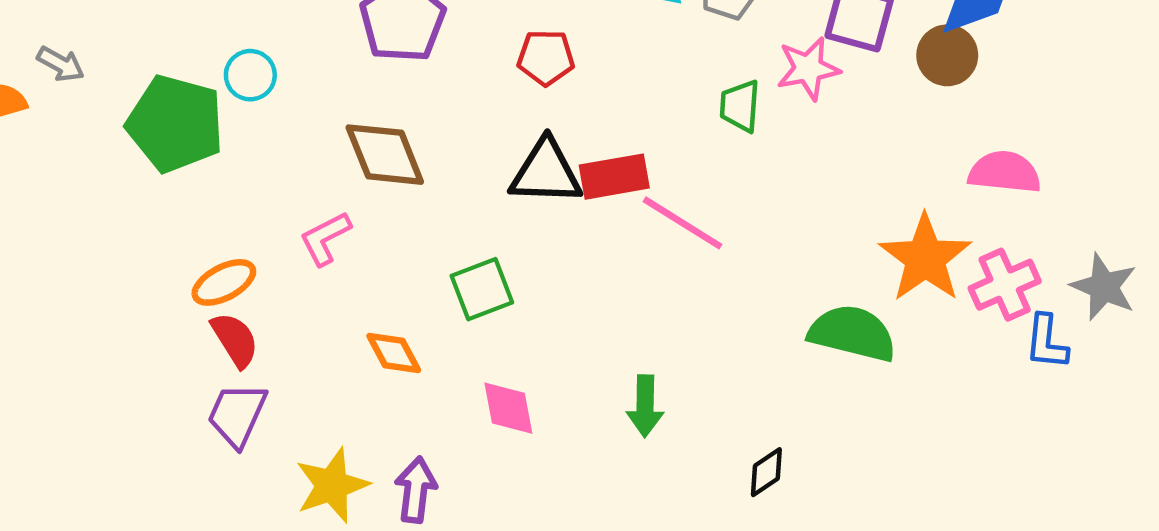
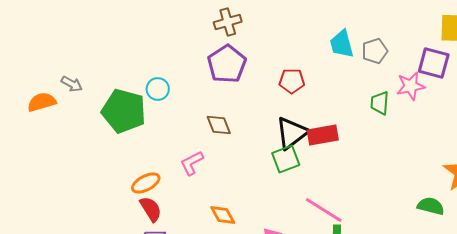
brown diamond: (385, 155) -> (219, 125), size x0.7
black triangle: (546, 172) -> (292, 133), turned -39
pink line: (683, 223) -> (324, 210), moved
green square: (482, 289) -> (286, 159), moved
green semicircle: (852, 333) -> (431, 206), size x0.7

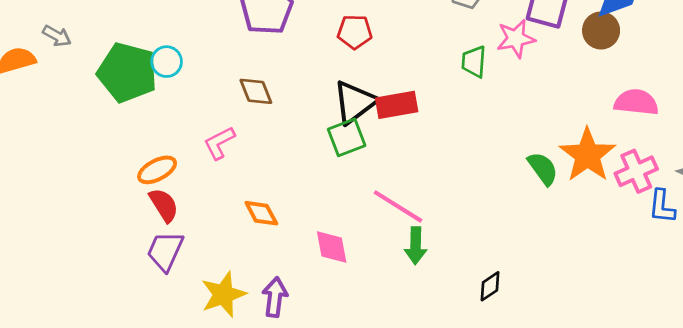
cyan circle: (158, 89) -> (167, 62), moved
green semicircle: (431, 206) -> (543, 169), moved, turned 40

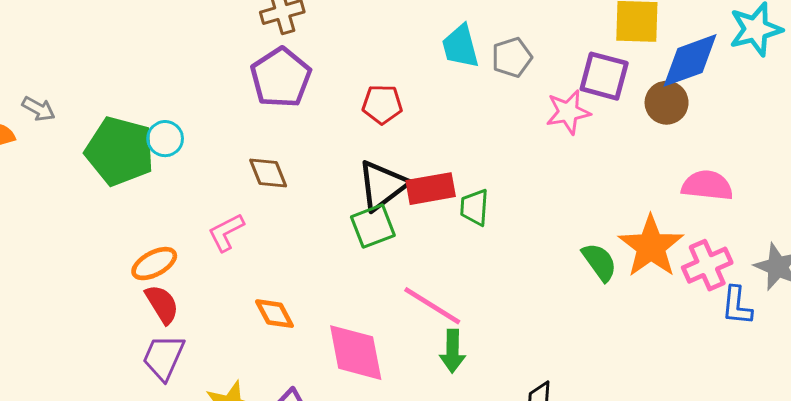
green trapezoid: (474, 62) -> (474, 207), moved
pink diamond: (332, 247) -> (356, 353), size x1.5

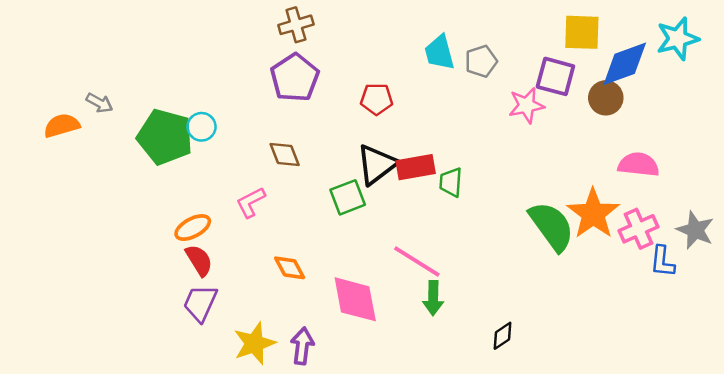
green square: (373, 226) -> (348, 197), moved
green semicircle: (599, 262) -> (552, 226), size x1.6

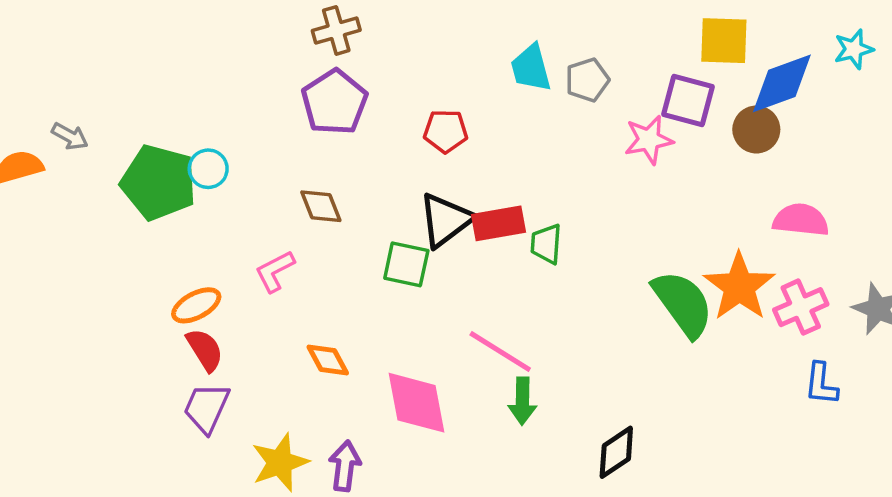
cyan star: (678, 39) -> (854, 49), size x0.7
green square: (348, 197) -> (406, 264), turned 33
blue L-shape: (662, 262) -> (821, 384), moved
black diamond: (502, 336) -> (616, 452), size x1.4

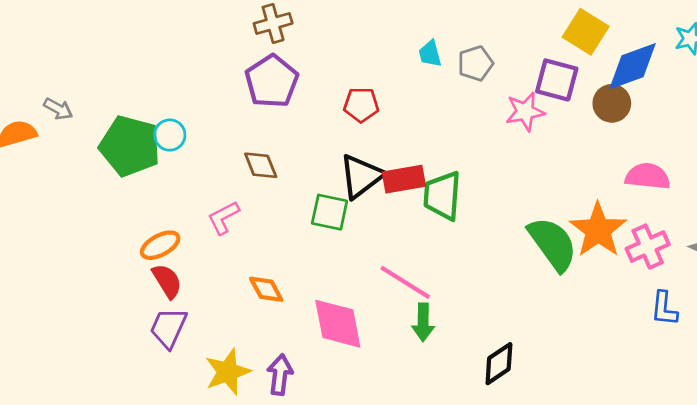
yellow square: (724, 41) -> (586, 32), turned 30
cyan trapezoid: (531, 68) -> (430, 54), size x0.7
green trapezoid: (546, 244) -> (442, 196), size x1.5

